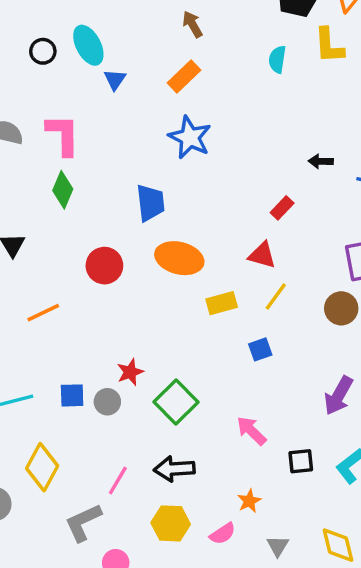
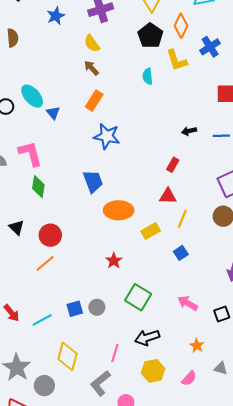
red circle: (104, 266) -> (50, 235), moved
red star: (130, 372) -> (114, 261), moved
pink semicircle: (223, 534) -> (189, 378), moved
gray triangle: (278, 546) -> (221, 368), turned -32

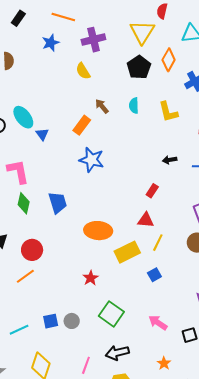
yellow L-shape: (177, 60) -> (168, 112), moved
brown arrow: (91, 68) -> (102, 106), moved
blue trapezoid: (93, 181) -> (58, 203), moved
yellow rectangle: (151, 231) -> (127, 252), size x1.4

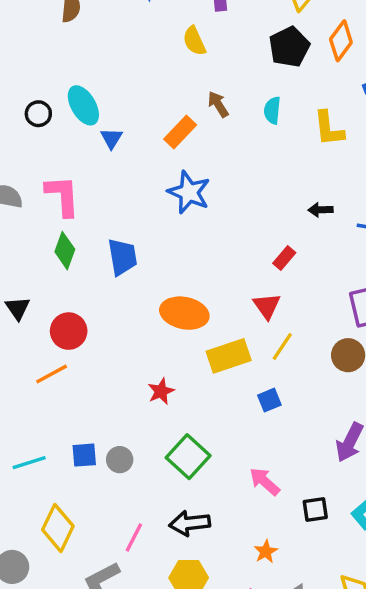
red triangle: (146, 220) -> (267, 306), turned 42

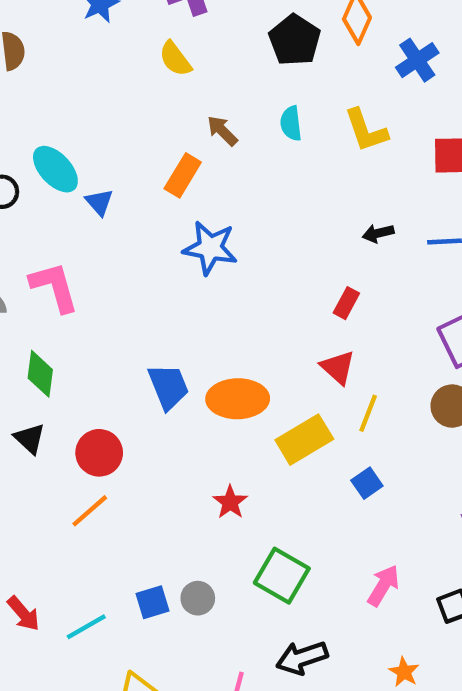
green diamond: (65, 251) -> (40, 374), moved
blue trapezoid: (122, 257) -> (168, 387), moved
pink arrow: (265, 482) -> (383, 585), turned 92

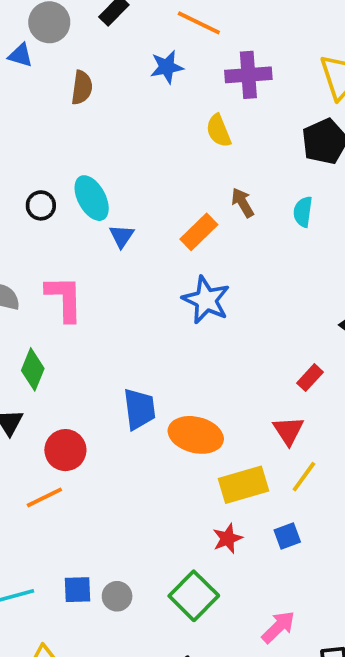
red star: (230, 502) -> (228, 538), moved

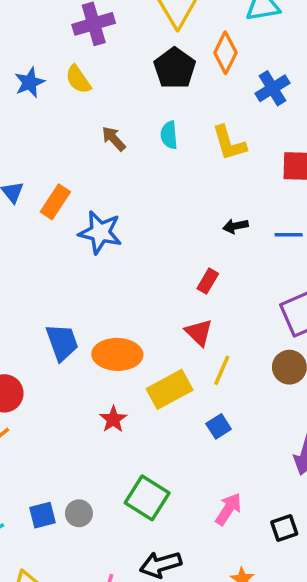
blue star: (167, 67) -> (30, 82), moved
orange rectangle: (199, 232) -> (55, 202), moved
red star: (228, 538) -> (113, 419), moved

